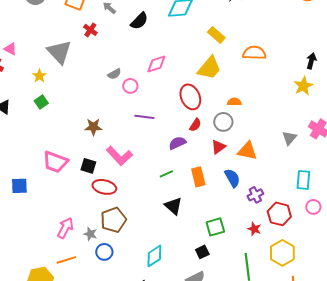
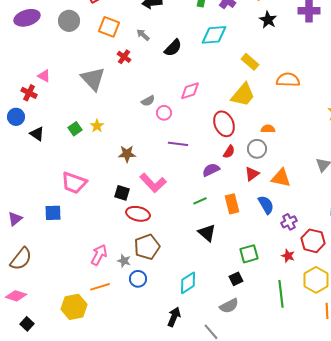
yellow star: (39, 76) -> (97, 126), moved
pink trapezoid: (55, 162) -> (74, 183), moved

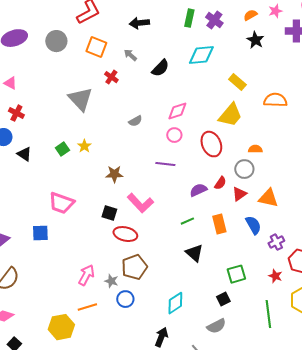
pink triangle: (44, 76) -> (10, 83), moved
pink circle: (164, 113) -> (174, 135), moved
red semicircle: (229, 152) -> (220, 183), moved

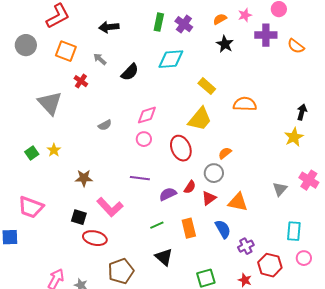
orange semicircle: (255, 149) -> (225, 153), turned -40
purple line: (165, 164) -> (140, 178), moved
brown pentagon: (134, 267) -> (121, 271), moved

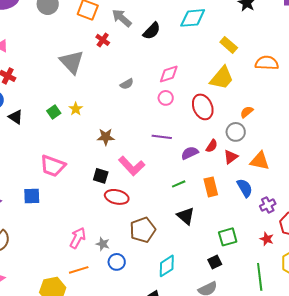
gray arrow: (100, 59) -> (122, 18), size x1.5

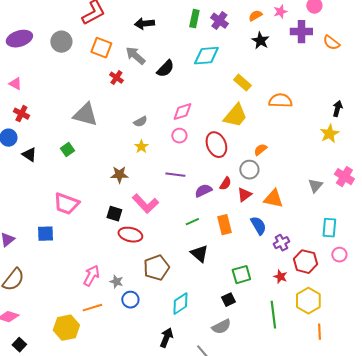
gray triangle: (72, 62) -> (85, 115), moved, turned -32
yellow star: (76, 109) -> (141, 147), moved

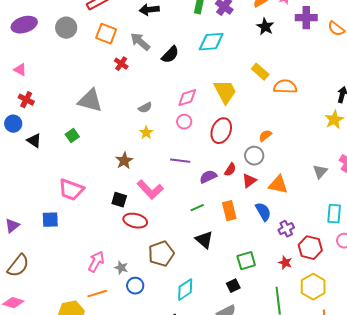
yellow rectangle: (242, 83) -> (260, 72), moved
yellow trapezoid: (235, 116) -> (225, 92), moved, turned -68
red ellipse: (216, 145) -> (221, 131), turned 45
brown star: (119, 175) -> (124, 161), turned -30

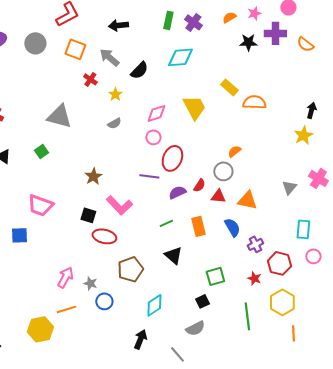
black star: (265, 27) -> (248, 42), moved, turned -30
red ellipse: (221, 131) -> (172, 158), moved
yellow star: (146, 133) -> (115, 94), moved
red triangle: (249, 181) -> (218, 196), turned 42

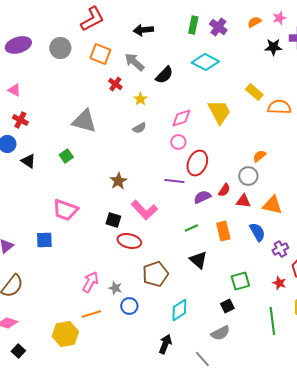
cyan diamond: (180, 57) -> (205, 62), turned 32

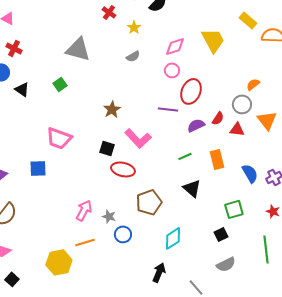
orange triangle: (272, 205) -> (267, 120), moved, turned 40
blue semicircle: (257, 232) -> (250, 173), moved
gray semicircle: (220, 333) -> (226, 264), moved

